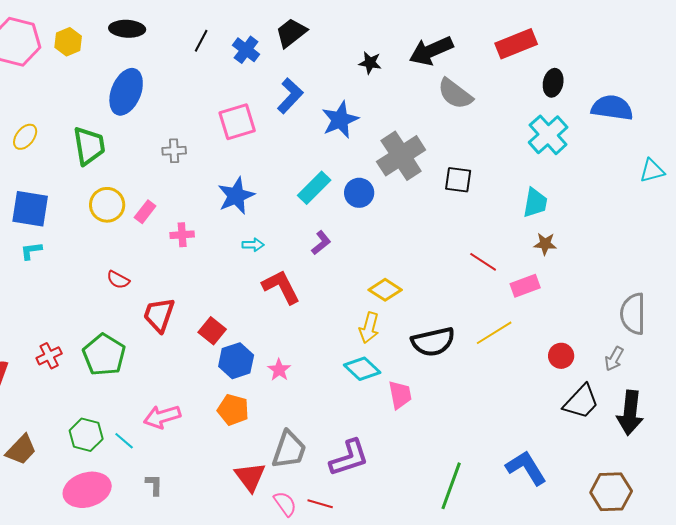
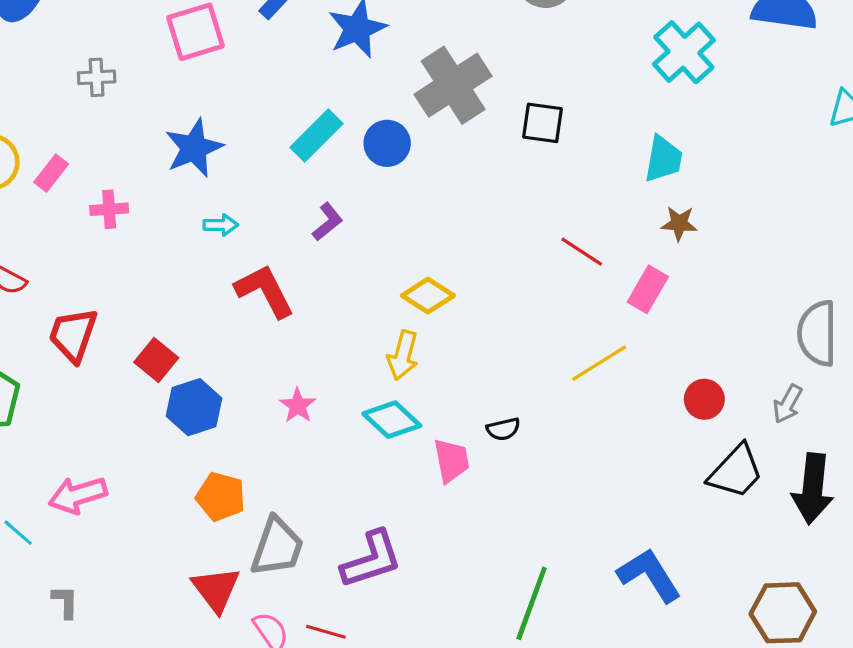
pink rectangle: (525, 286) -> (648, 289), turned -40
black semicircle: (433, 342) -> (503, 429), moved, size x0.5
pink star: (279, 370) -> (298, 406), moved
orange pentagon: (233, 410) -> (221, 497), moved

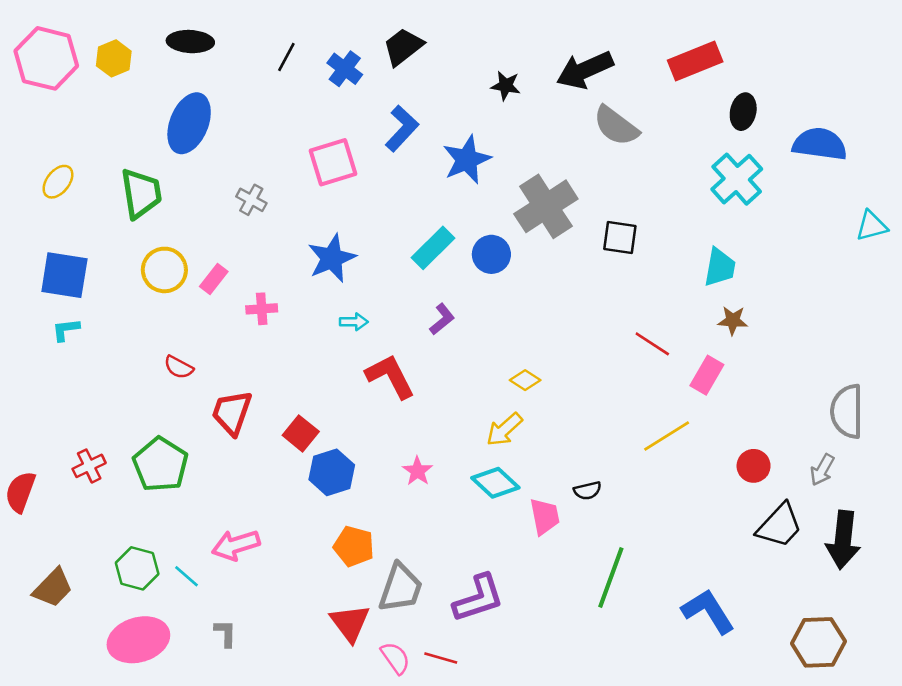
gray cross: (97, 77) -> (251, 200), turned 32
yellow diamond: (428, 296) -> (525, 380), size x0.7
yellow arrow: (403, 355) -> (504, 430), turned 33
green line: (532, 603) -> (611, 577), moved

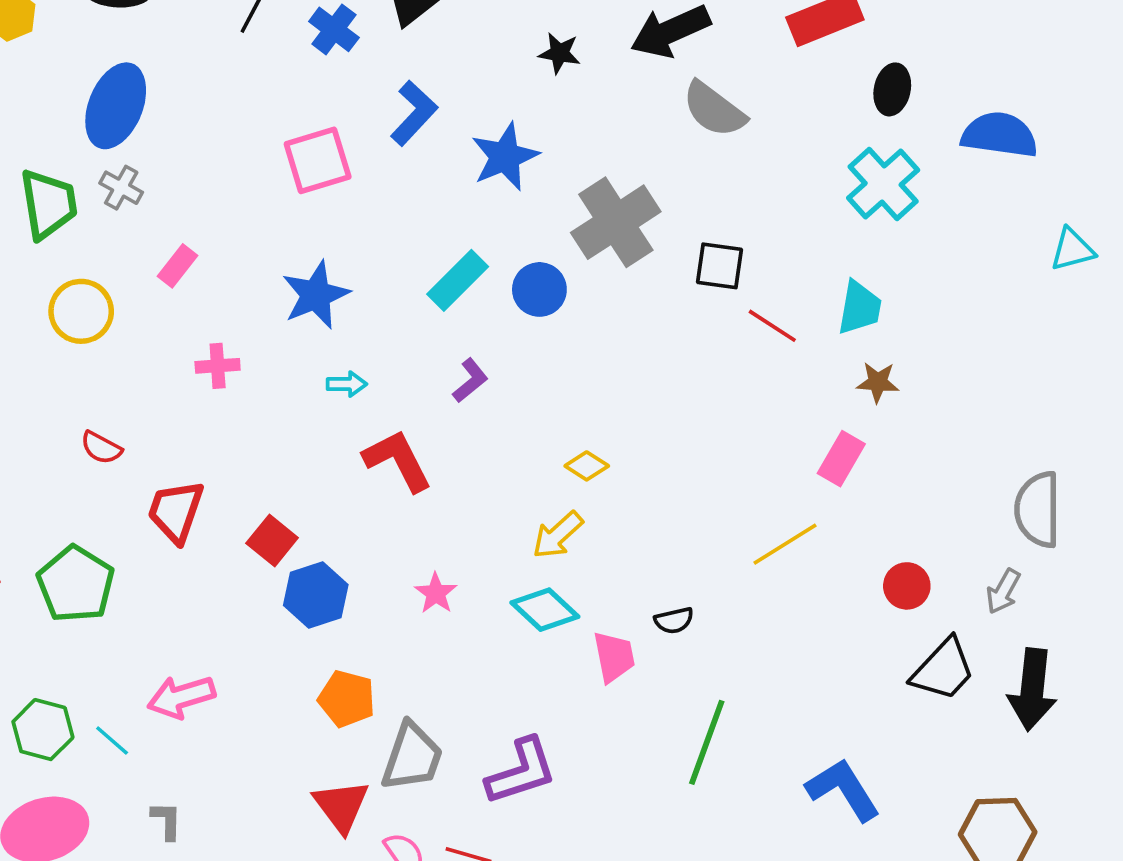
gray cross: (251, 200) -> (121, 188), moved
pink rectangle: (214, 279) -> (178, 266), moved
red line: (652, 344) -> (772, 326), moved

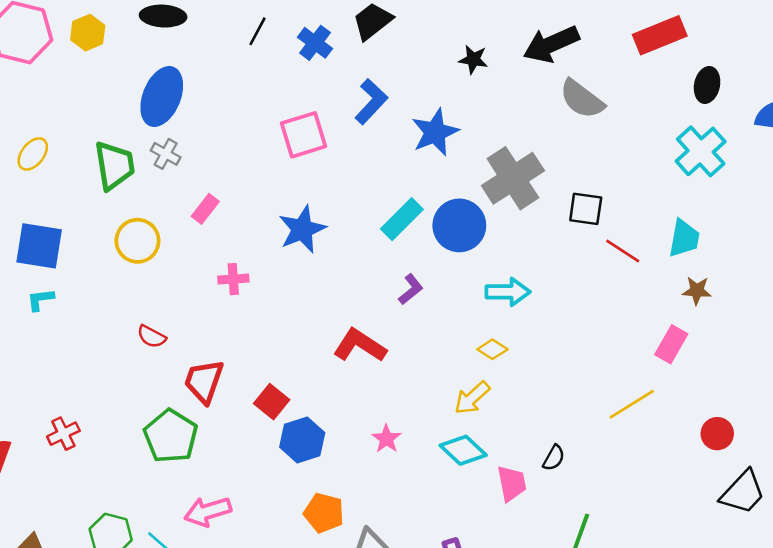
blue circle: (539, 289) -> (459, 225), size x1.4
cyan arrow: (347, 384) -> (508, 292), moved, size x1.6
red L-shape: (398, 460) -> (360, 345), turned -30
green pentagon: (76, 584) -> (171, 436), moved
black semicircle: (674, 620) -> (554, 458), turned -48

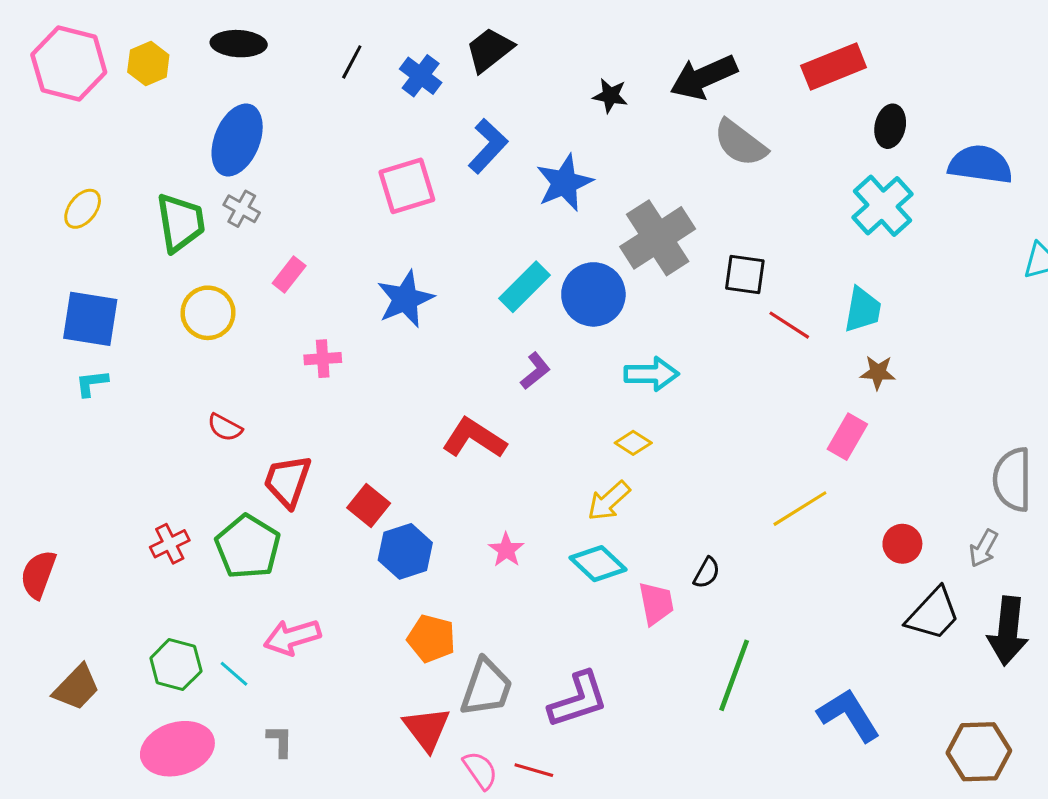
red cross: (63, 434) -> (170, 544), moved

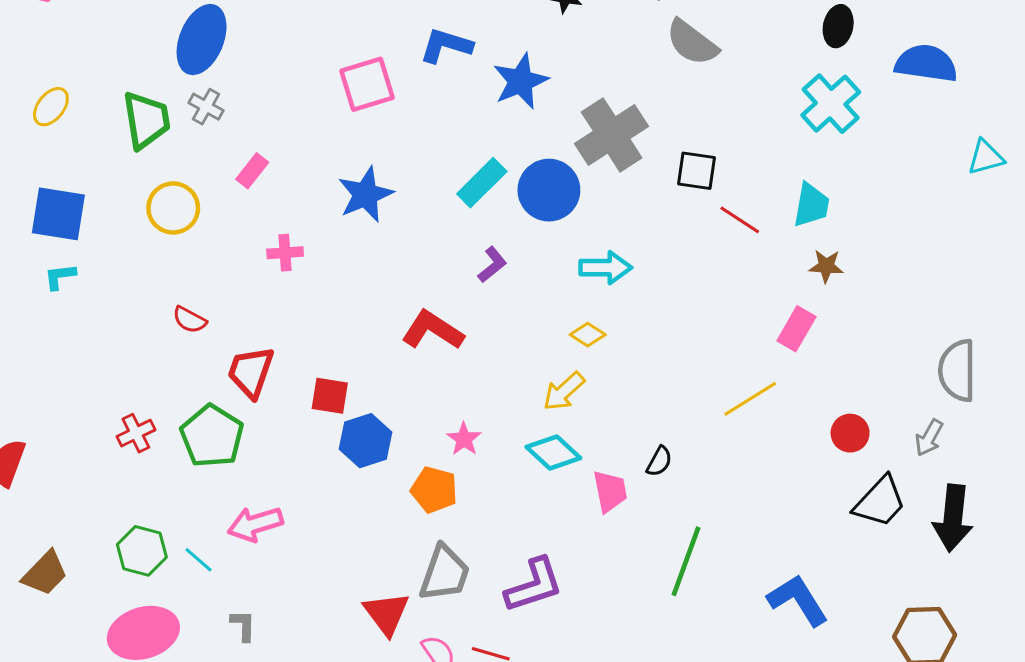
blue L-shape: (488, 146) -> (446, 45), turned -116
red square: (369, 506) -> (330, 396), turned -30
orange pentagon: (431, 639) -> (434, 490), moved

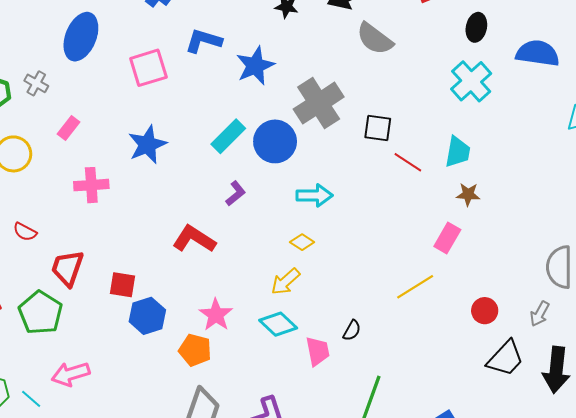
blue ellipse: (202, 40) -> (81, 37), moved
pink cross: (285, 253) -> (91, 185), size x1.4
pink star: (464, 439) -> (216, 315), size x1.4

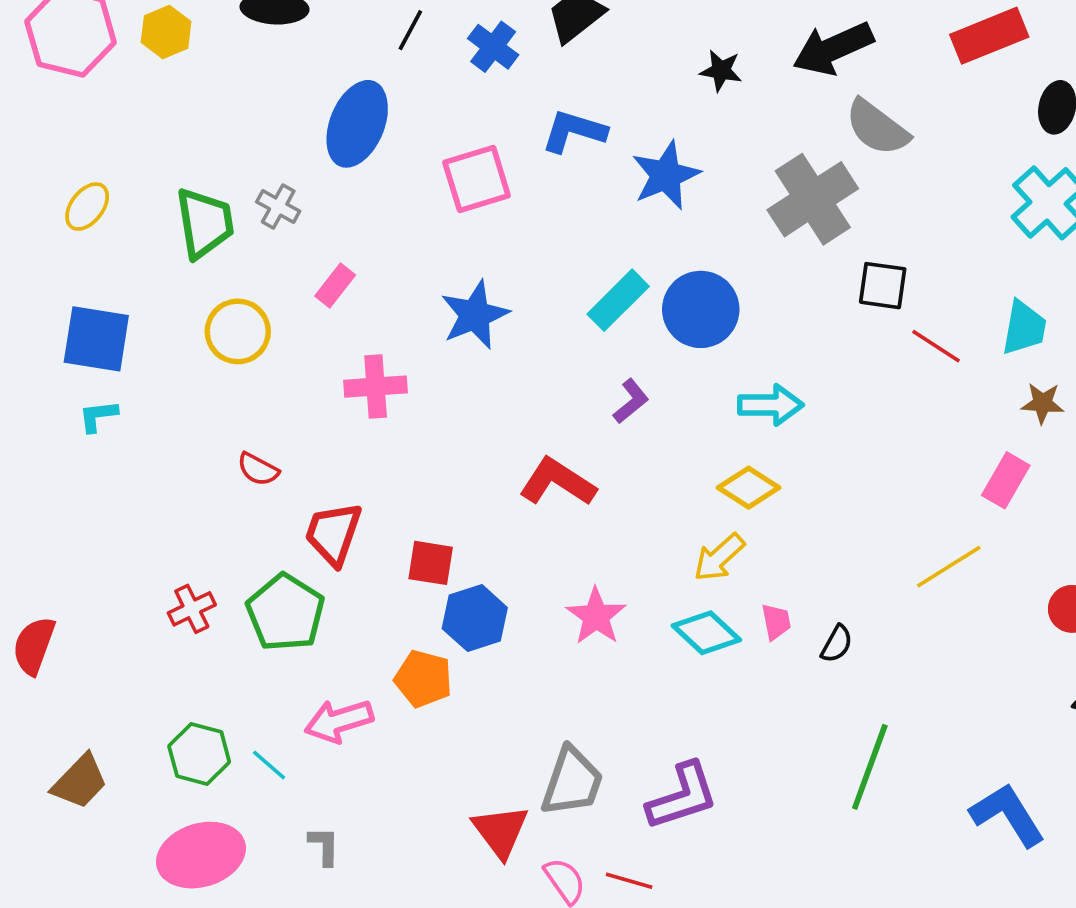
gray cross: (319, 103) -> (813, 199), moved
yellow diamond: (302, 242) -> (749, 488), size x1.4
orange pentagon: (195, 350) -> (423, 679), moved
pink trapezoid: (318, 351) -> (776, 622), moved, size x0.7

